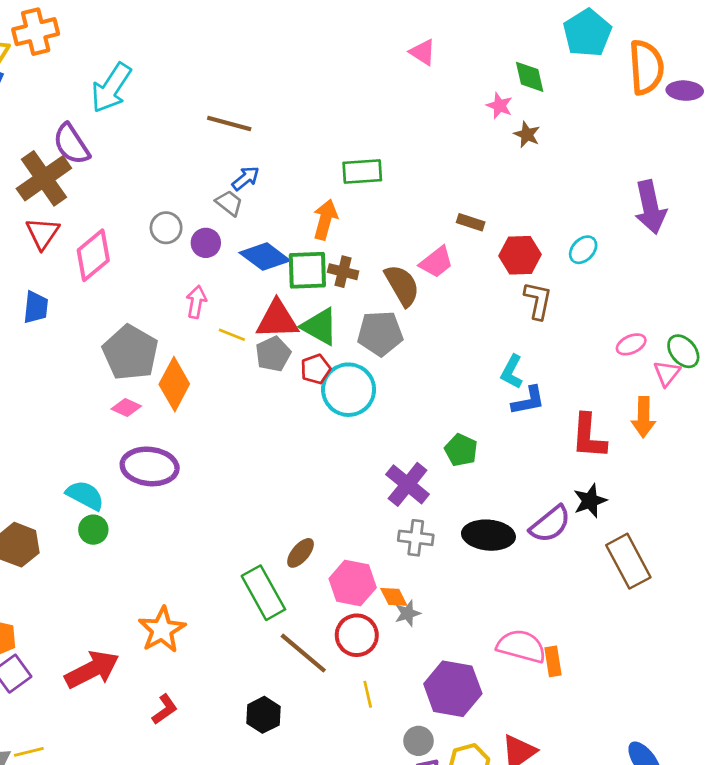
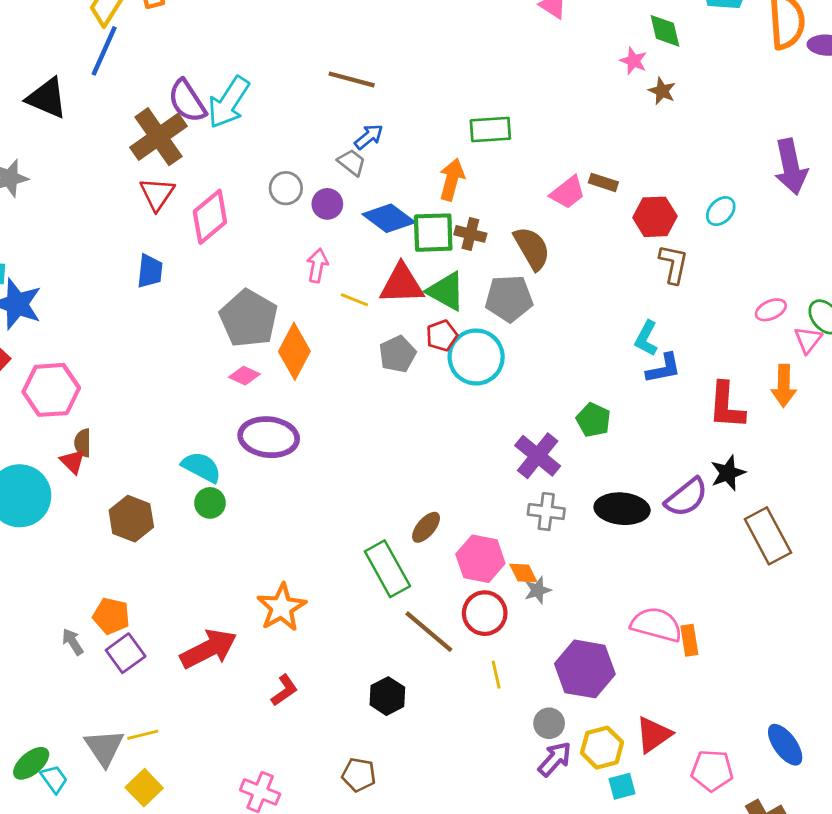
cyan arrow: (111, 88) -> (229, 102), moved
pink trapezoid: (436, 262) -> (568, 192), moved
gray pentagon: (273, 354) -> (397, 354), moved

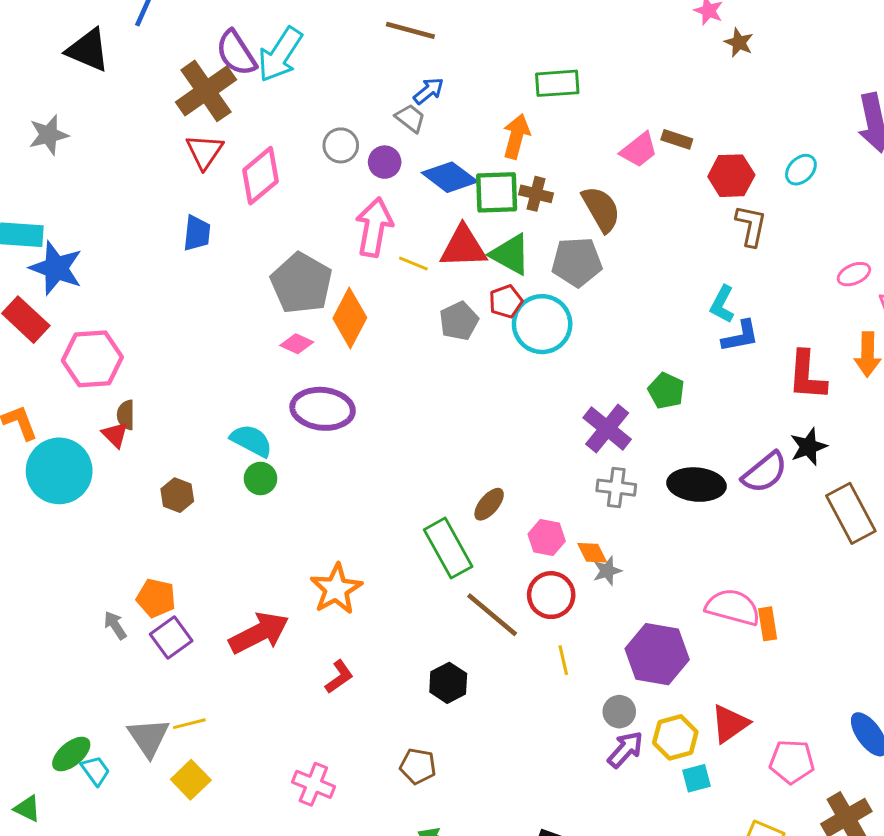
pink arrow: (317, 265) -> (374, 227), size x1.6
brown hexagon: (131, 519) -> (177, 495), size x0.7
pink hexagon: (480, 559) -> (547, 538), size x0.7

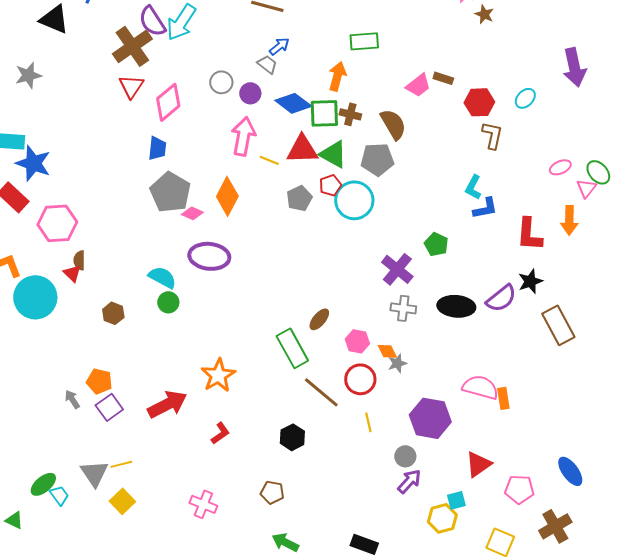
blue trapezoid: (197, 233) -> (157, 148), moved
gray pentagon: (301, 283) -> (170, 192), moved
yellow hexagon: (675, 737) -> (442, 518), moved

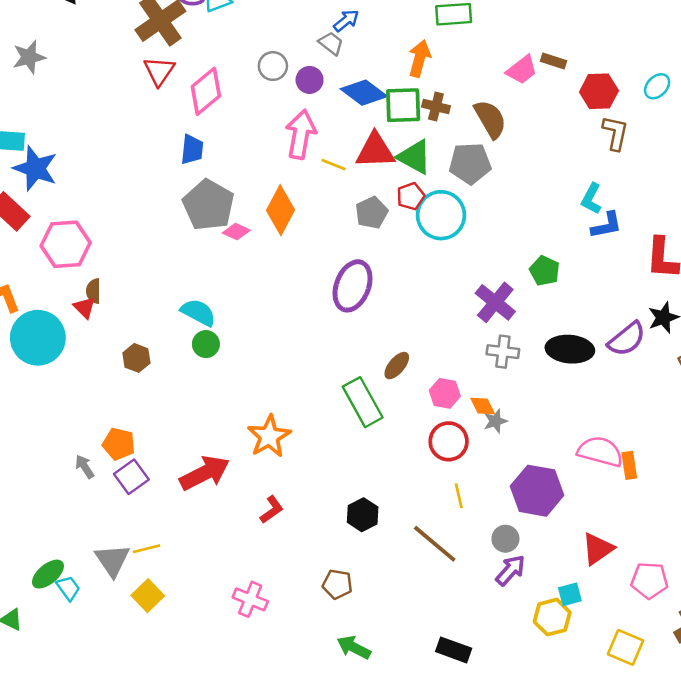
purple ellipse: (209, 256) -> (353, 286), moved, turned -75
brown line: (321, 392) -> (435, 544), moved

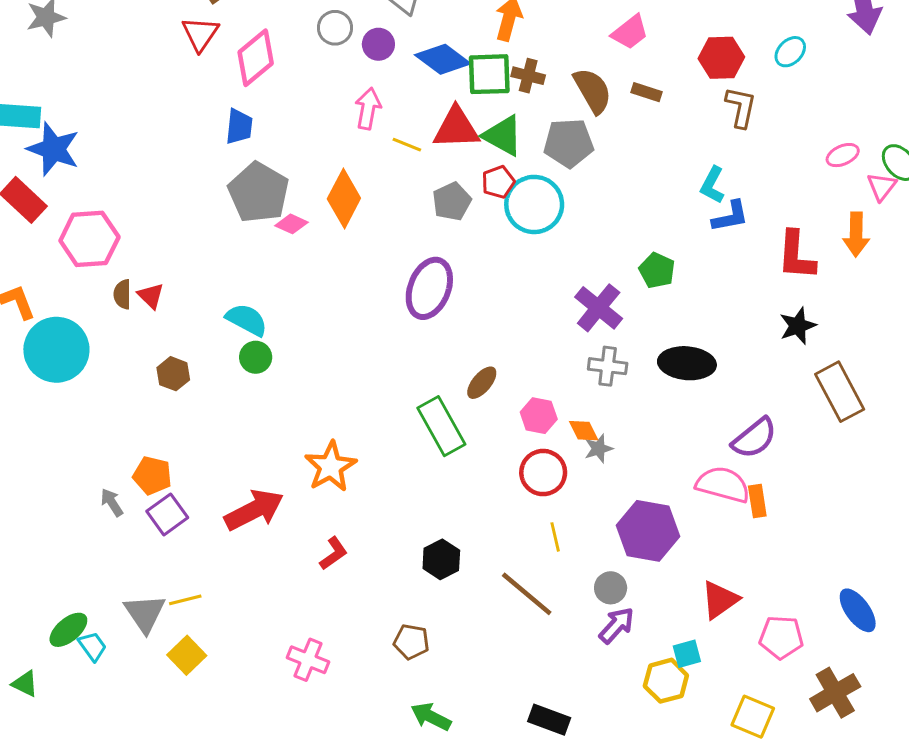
brown rectangle: (553, 61) -> (646, 92), moved
pink arrow: (301, 134) -> (368, 109), size x0.7
red triangle: (85, 307) -> (151, 296), moved
purple semicircle: (627, 339) -> (754, 438), moved

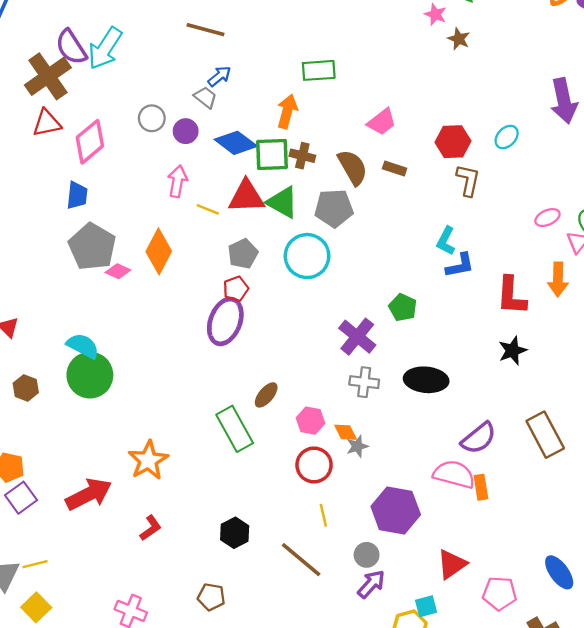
red triangle: (200, 34) -> (47, 123), turned 44
red pentagon: (498, 182) -> (236, 289), moved
green circle: (256, 357) -> (90, 375), size x1.8
brown rectangle: (840, 392) -> (545, 435), moved

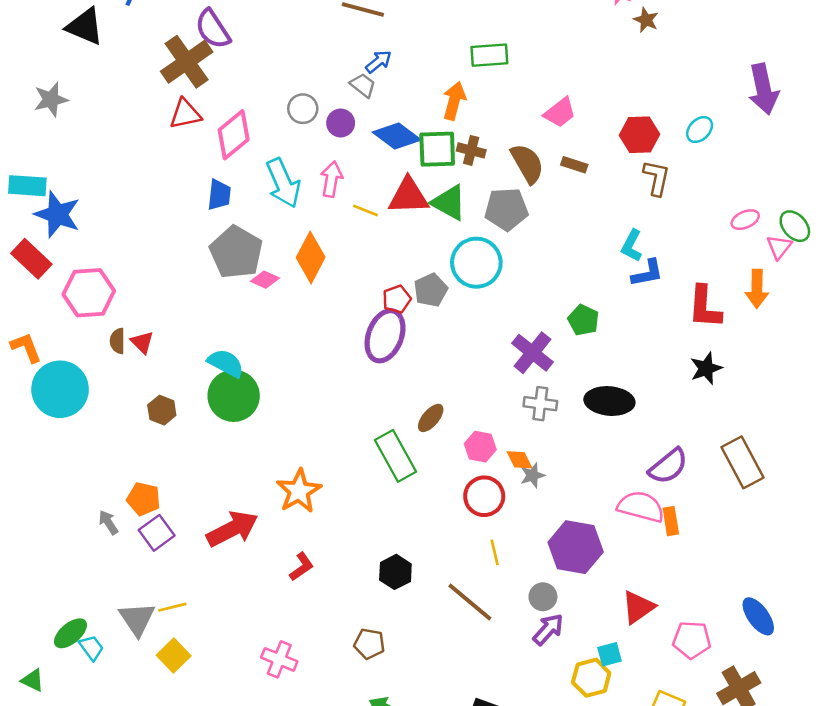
cyan arrow: (105, 48) -> (283, 183), moved, turned -57
gray pentagon: (243, 254) -> (431, 290), moved

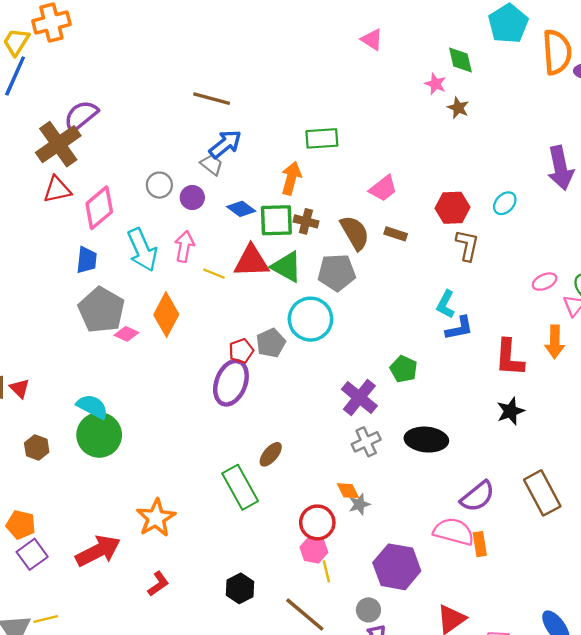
purple semicircle: (213, 29) -> (81, 116), turned 84
blue arrow: (378, 62) -> (225, 144), size x1.4
blue diamond: (397, 136) -> (241, 209), size x0.7
gray cross: (540, 404) -> (366, 442), turned -32
pink hexagon: (480, 447) -> (314, 550), moved

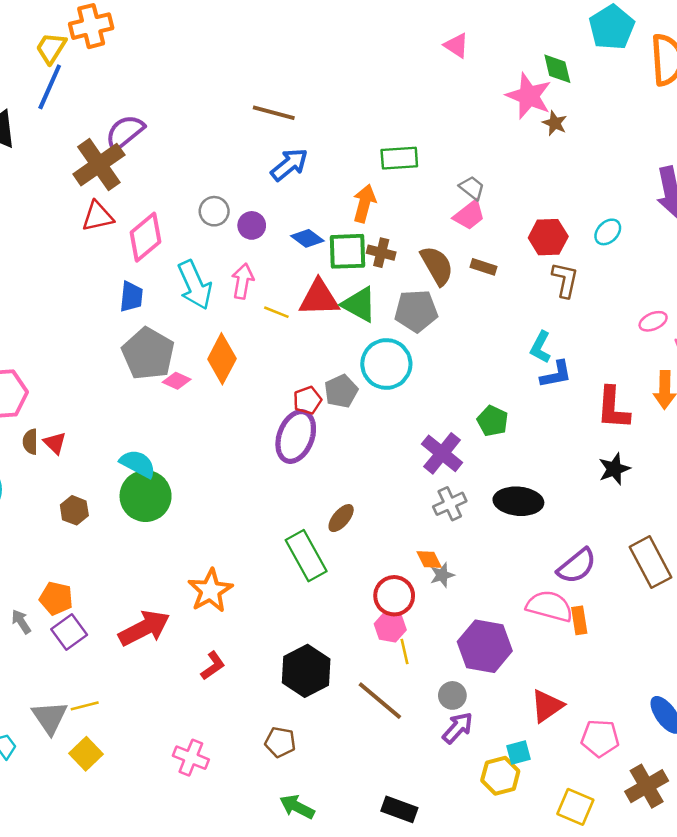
pink star: (435, 84) -> (529, 96), size x1.8
gray trapezoid: (212, 165) -> (472, 188), moved
black hexagon: (240, 588) -> (306, 671), size x1.5

